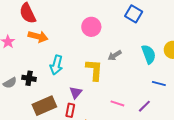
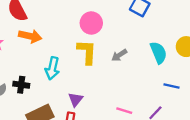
yellow L-shape: (94, 70) -> (87, 52), moved

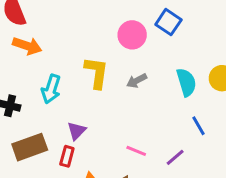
pink circle: (91, 23) -> (132, 35), moved
blue line: (171, 86) -> (199, 126), turned 42

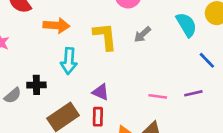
orange arrow: (27, 46) -> (56, 25), moved
purple triangle: (77, 131) -> (101, 92), turned -36
purple line: (175, 157) -> (193, 93), turned 42

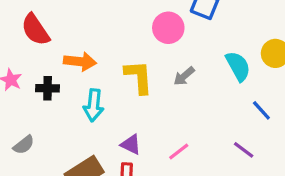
black cross: (36, 85) -> (48, 88), moved
purple line: (193, 93) -> (244, 150), turned 48
pink line: (158, 96) -> (179, 151), moved, turned -48

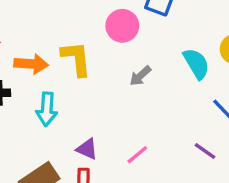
yellow L-shape: (139, 77) -> (76, 59), moved

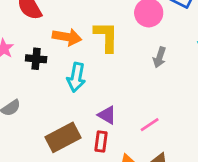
gray arrow: (140, 76) -> (160, 57), turned -36

